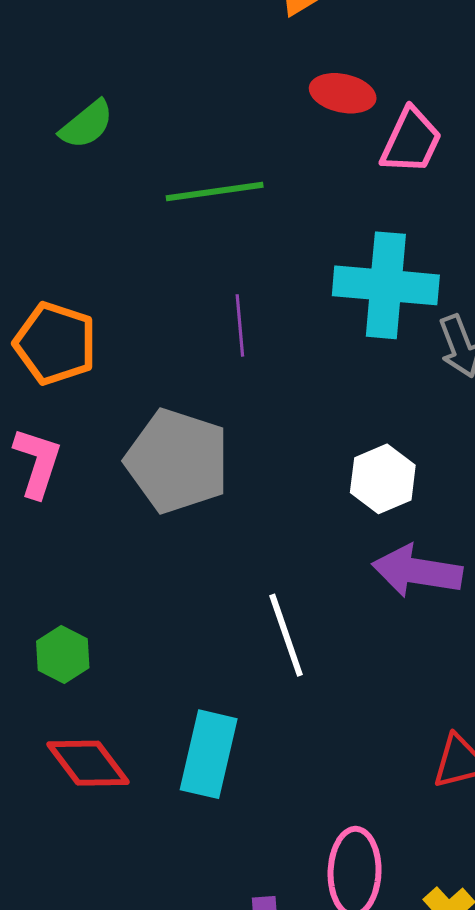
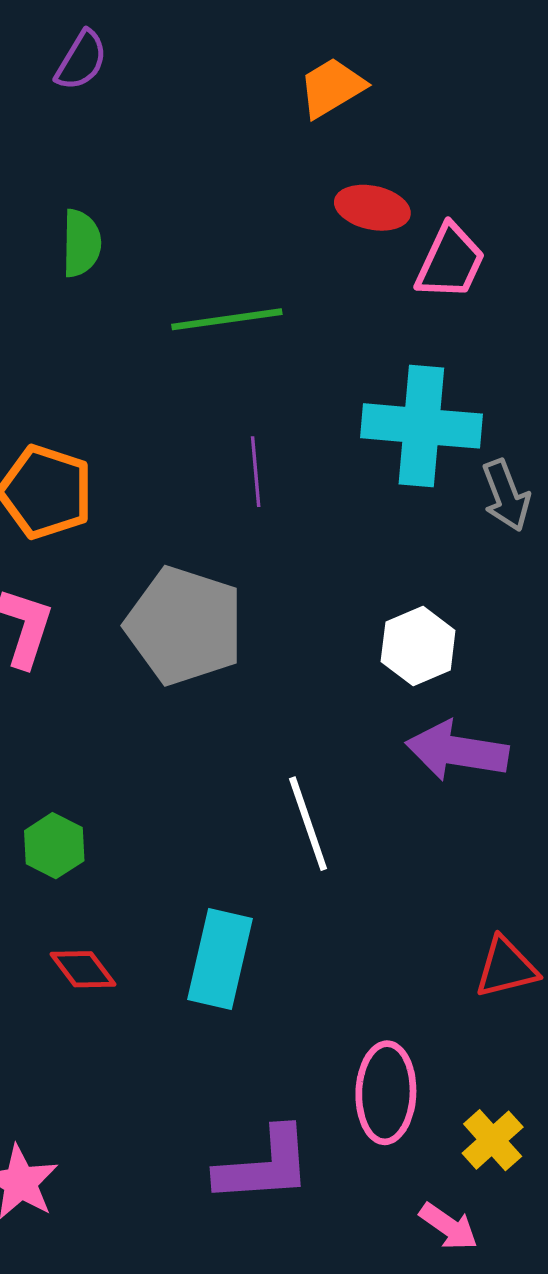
green semicircle: (87, 125) -> (81, 243), turned -50
red diamond: (88, 763) -> (83, 969), size x0.7

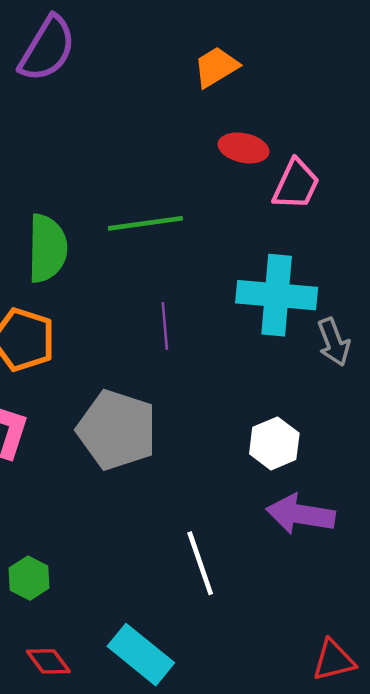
purple semicircle: (81, 60) -> (47, 49), size x1.6
green semicircle: (81, 243) -> (47, 248), moved, size x1.5
cyan rectangle: (220, 959) -> (141, 655), turned -64

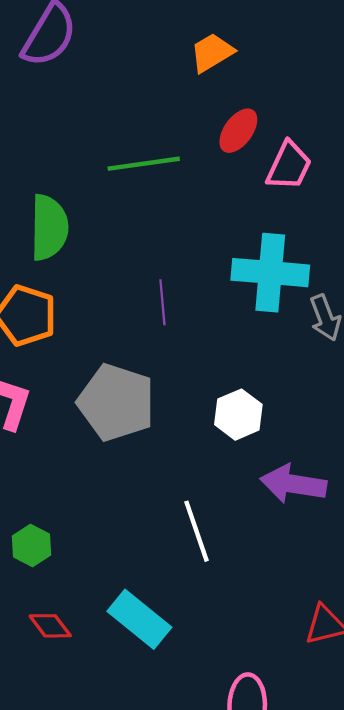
red ellipse: (244, 148) -> (238, 131), turned -66
green line: (145, 223) -> (144, 164), moved
white hexagon: (274, 443) -> (238, 415), moved

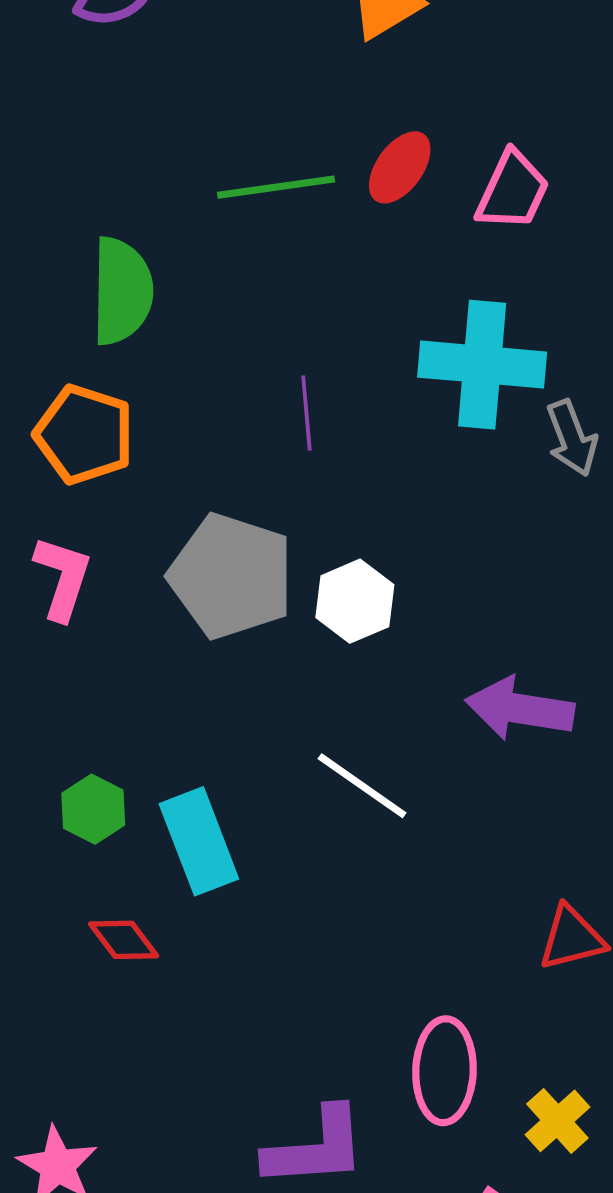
red ellipse: (238, 131) -> (400, 167), moved
white hexagon: (238, 415) -> (355, 601), moved
white line: (197, 531) -> (362, 786), turned -36
cyan rectangle: (139, 619) -> (199, 841), moved, turned 30

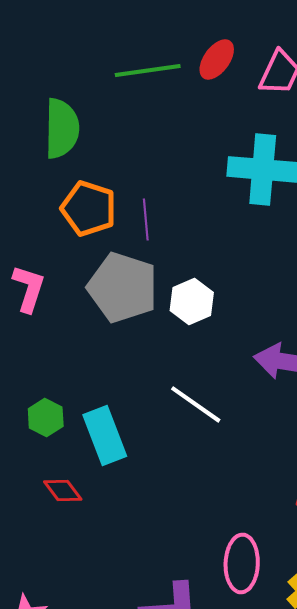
purple line: (306, 413) -> (146, 219), moved
orange pentagon: (84, 434) -> (89, 208), moved

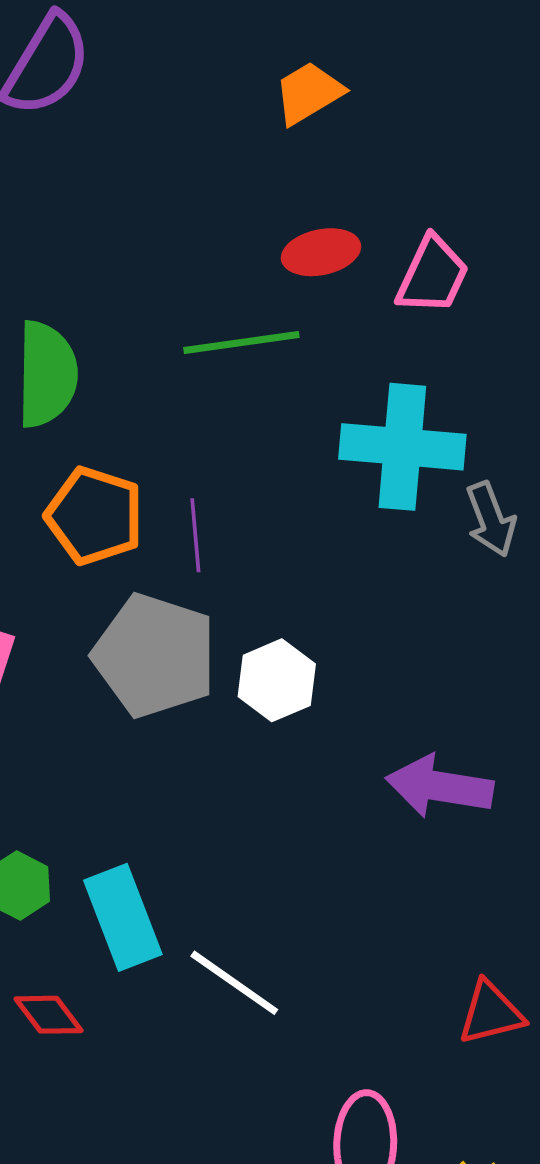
red ellipse: (217, 59) -> (321, 252), turned 42
green line: (148, 70) -> (241, 342), moved
white line: (196, 404) -> (234, 983), moved

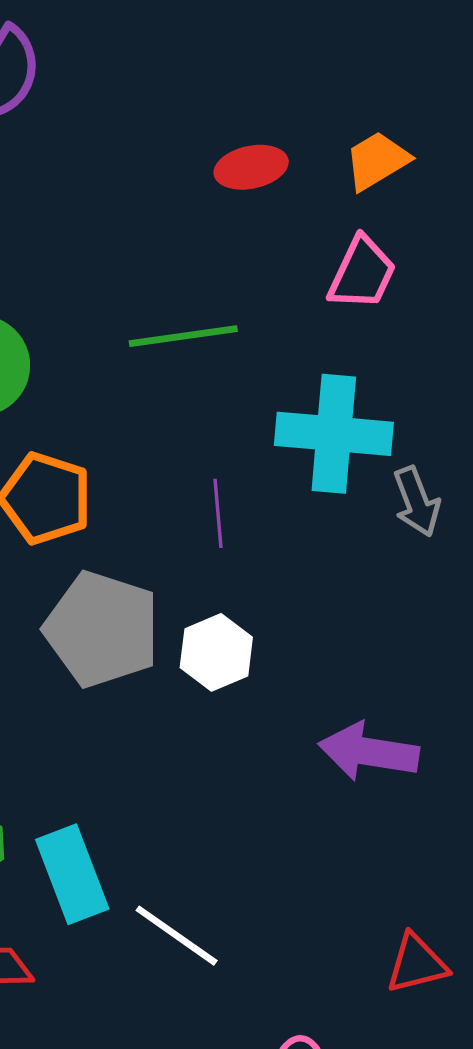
orange trapezoid: (309, 93) -> (377, 161), moved
red ellipse: (321, 252) -> (251, 167), moved
purple line: (195, 535) -> (218, 513), moved

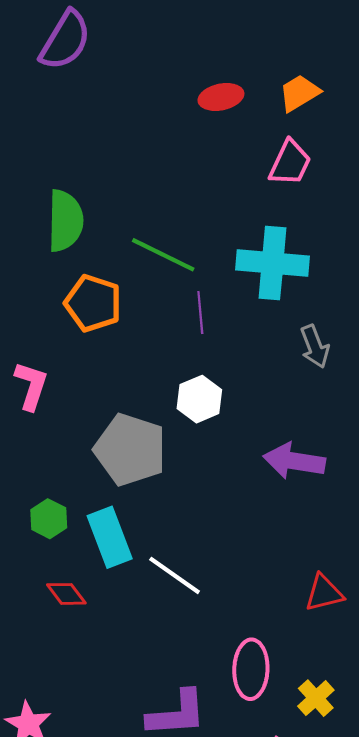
green line: (183, 336) -> (163, 255), moved, turned 34
gray arrow: (417, 502) -> (315, 347), moved
gray pentagon: (102, 629) -> (130, 450), moved

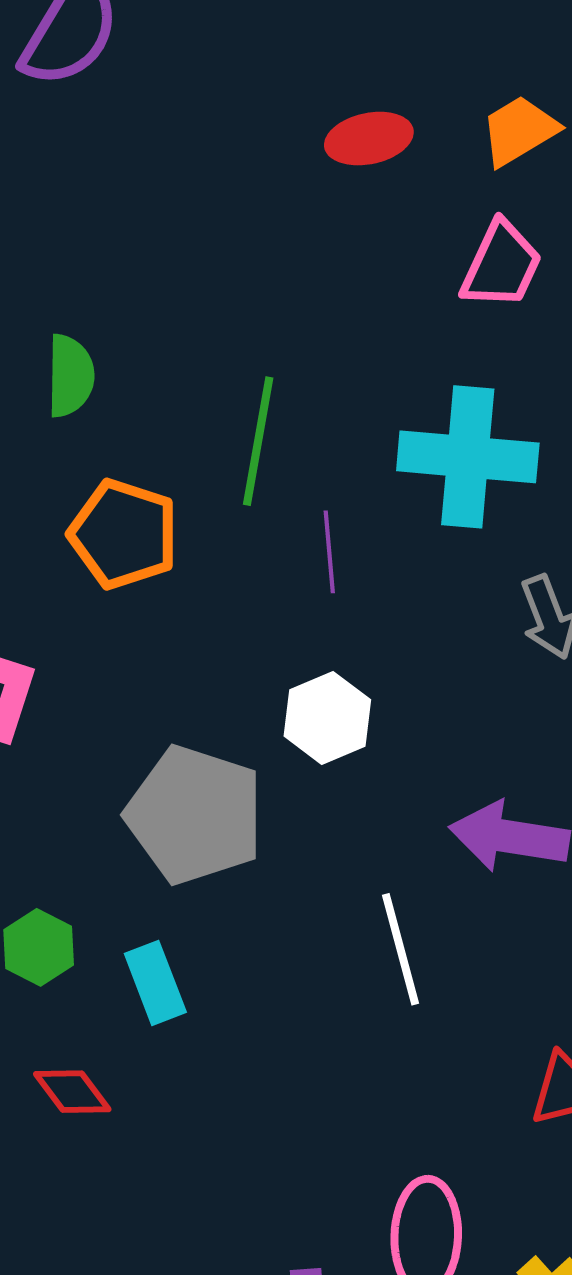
green semicircle: (65, 221) -> (70, 376), size x0.7
green line: (163, 255) -> (258, 441), turned 74
cyan rectangle: (110, 537) -> (155, 983), size x0.7
white line: (175, 575) -> (401, 949), moved, turned 40

